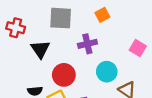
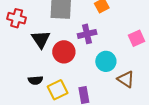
pink square: (138, 48) -> (136, 38), turned 35
red circle: (64, 75) -> (64, 52), moved

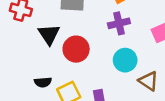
purple cross: (87, 34) -> (119, 23), moved

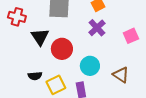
purple cross: (119, 23) -> (97, 28), turned -30
cyan circle: (125, 60) -> (90, 66), moved

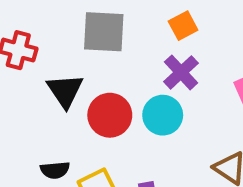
cyan circle: (90, 66) -> (163, 115), moved

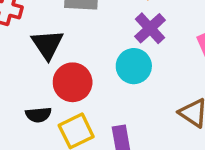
red circle: (110, 115) -> (73, 82), moved

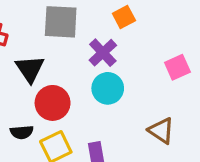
purple cross: (150, 28) -> (103, 53), moved

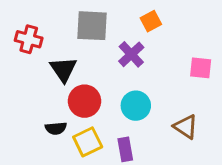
pink square: (177, 67) -> (201, 68), turned 30
cyan circle: (108, 88) -> (136, 106), moved

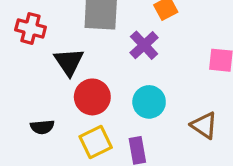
black semicircle: (56, 128) -> (42, 127), moved

